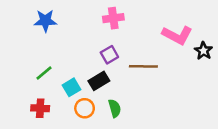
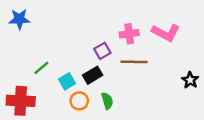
pink cross: (113, 18) -> (129, 34), moved
blue star: (45, 21) -> (19, 19), moved
black star: (203, 51) -> (190, 80), moved
red cross: (40, 108) -> (21, 101), moved, size x1.6

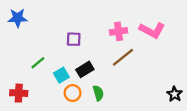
purple square: (102, 51) -> (74, 39), moved, turned 32
brown line: (134, 62) -> (123, 57), turned -40
black star: (190, 80) -> (175, 94), moved
red cross: (21, 101) -> (19, 93), size x0.7

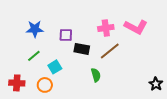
blue star: (18, 18) -> (35, 29), moved
black rectangle: (85, 69) -> (82, 49), moved, turned 42
orange circle: (73, 93) -> (45, 85), moved
green semicircle: (98, 93) -> (96, 75), moved

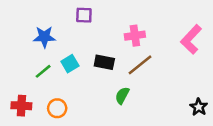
pink L-shape: (136, 27) -> (191, 39), moved, turned 105
purple square: (66, 35) -> (84, 15), moved
cyan square: (55, 67) -> (70, 64), moved
green semicircle: (96, 75) -> (122, 95), turned -136

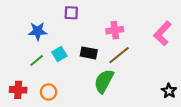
green semicircle: (122, 95) -> (104, 81), size x1.6

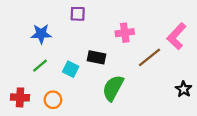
cyan square: (59, 54) -> (71, 69), moved, turned -32
brown line: (119, 55) -> (149, 57), moved
black star: (169, 91) -> (184, 89), moved

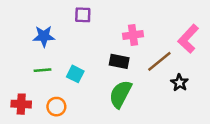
black rectangle: (96, 57) -> (119, 61), moved
green line: (40, 66) -> (43, 70), turned 35
black star: (184, 89) -> (180, 83), moved

